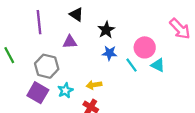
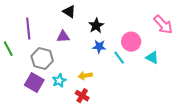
purple line: (39, 22) -> (28, 29), moved
cyan triangle: (158, 65) -> (152, 58), moved

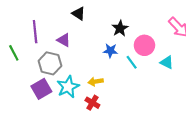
black star: (96, 26) -> (120, 28), moved
purple triangle: (63, 37) -> (64, 40), moved, turned 32
cyan star: (59, 81) -> (68, 87), size x1.5
purple square: (34, 83) -> (41, 89), turned 30

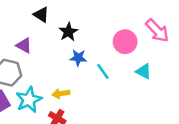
black star: (120, 28) -> (68, 32), moved
pink circle: (144, 45) -> (125, 42), moved

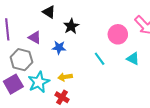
blue star: (78, 58) -> (59, 48), moved

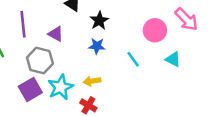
blue star: (59, 48) -> (97, 46), moved

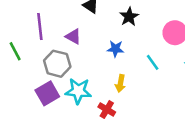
black star: (99, 21) -> (129, 17), moved
yellow arrow: (92, 81) -> (120, 83), moved, turned -70
cyan star: (61, 87) -> (78, 91), turned 30

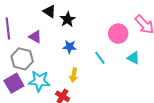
black star: (129, 17) -> (68, 19), moved

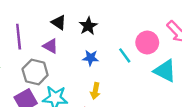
black triangle: (49, 11) -> (59, 22), moved
cyan line: (100, 58) -> (125, 55), moved
cyan triangle: (133, 58) -> (165, 71), size x1.5

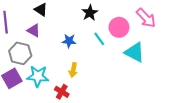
black star: (88, 26) -> (90, 13), moved

